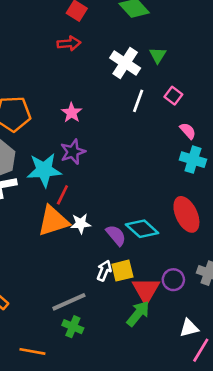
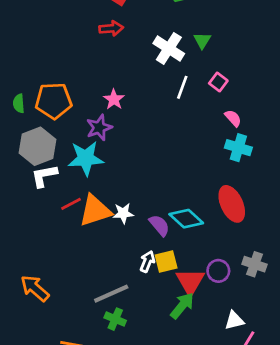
purple star: (73, 152) -> (99, 128), moved
red line: (62, 195) -> (71, 204), moved, turned 36

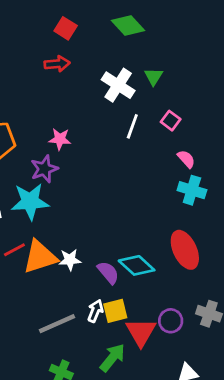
pink star: (114, 99) -> (60, 139), turned -30
gray line: (111, 294) -> (57, 324), moved
green arrow: (182, 306) -> (112, 358), moved

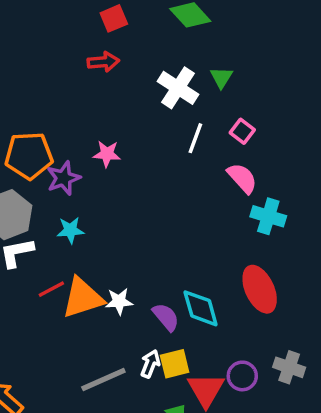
red square: (66, 28) -> (114, 18), turned 35
pink semicircle: (186, 159) -> (242, 178), moved, size x1.4
purple star: (44, 169) -> (64, 178), moved
cyan star: (30, 202) -> (70, 230), size x0.6
cyan diamond: (137, 265) -> (201, 308), turned 32

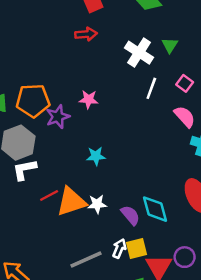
cyan star: (70, 230) -> (96, 156), moved

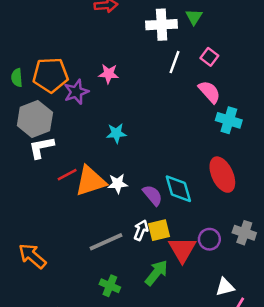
white cross: (139, 53) -> (162, 25), turned -36

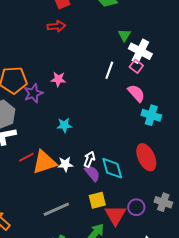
white cross: (162, 25) -> (140, 51), moved, turned 30
white arrow: (141, 230) -> (89, 159), moved

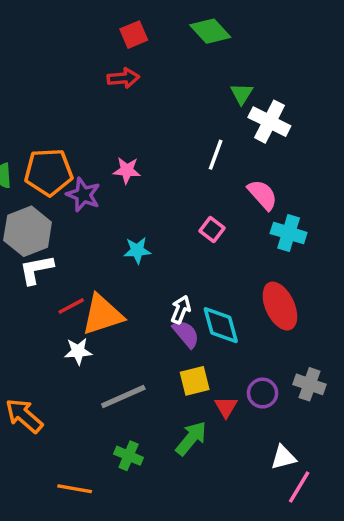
pink square: (136, 66) -> (212, 229), moved
purple star: (33, 93) -> (83, 195), turned -30
white star: (65, 164) -> (78, 351), moved
red triangle: (115, 215) -> (226, 407), size x0.6

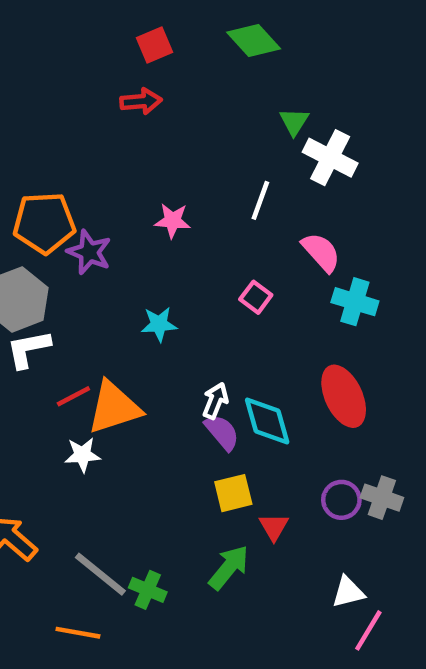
pink star: (127, 170) -> (173, 221), moved
purple circle: (263, 393) -> (341, 500), moved
gray line: (123, 397) -> (100, 574), moved, turned 63

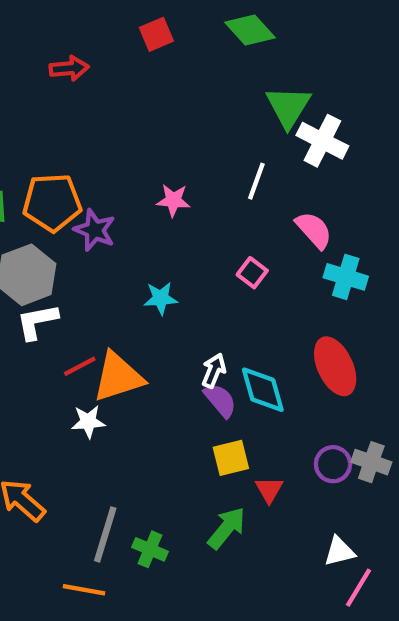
red arrow: (141, 101) -> (69, 68), moved
green triangle: (294, 122) -> (288, 107), size x1.6
gray line: (100, 574) -> (105, 534), turned 68

